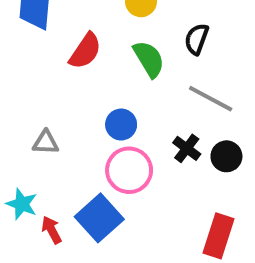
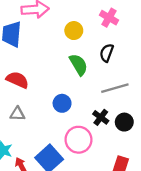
red semicircle: (85, 51) -> (17, 80), moved, turned -100
gray line: (211, 99) -> (115, 88), turned -44
pink circle: (129, 170) -> (78, 140), moved

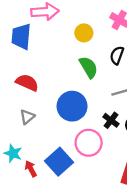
blue circle: (62, 103) -> (72, 106), size x1.6
gray triangle: (17, 114) -> (27, 117), turned -42

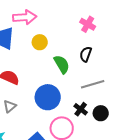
yellow circle: (84, 33) -> (40, 42), moved

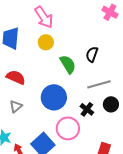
pink arrow: (25, 17) -> (44, 17), moved, turned 60
pink cross: (88, 24) -> (110, 12), moved
black circle: (101, 113) -> (111, 104), moved

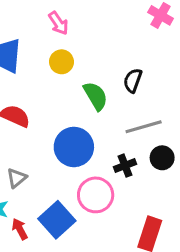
pink arrow: (44, 17) -> (58, 23), size x0.7
gray triangle: (16, 106) -> (17, 178), moved
black cross: (87, 109) -> (125, 166), turned 32

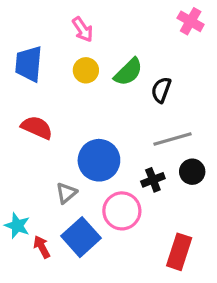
green semicircle: (96, 96) -> (128, 72), moved, turned 76
gray triangle: (17, 178) -> (66, 193), moved

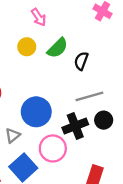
pink arrow: (83, 29) -> (39, 17), moved
black cross: (153, 180) -> (75, 126), size x1.5

